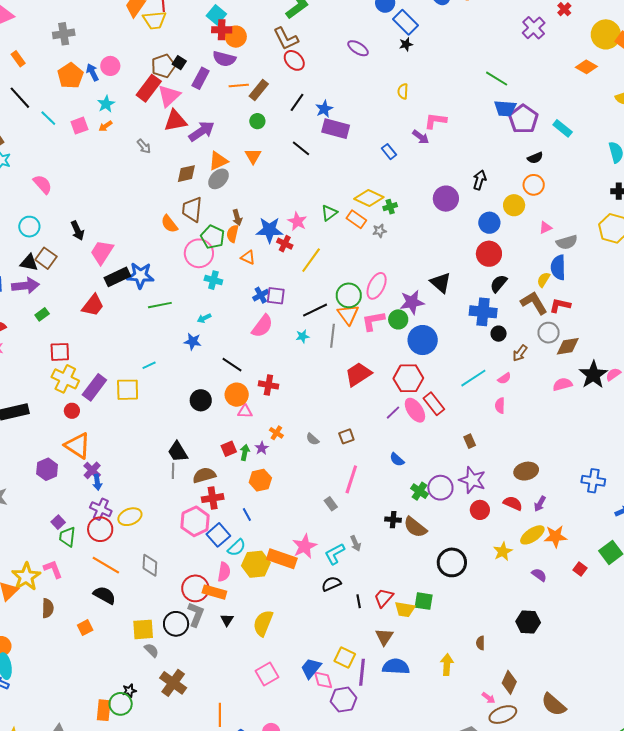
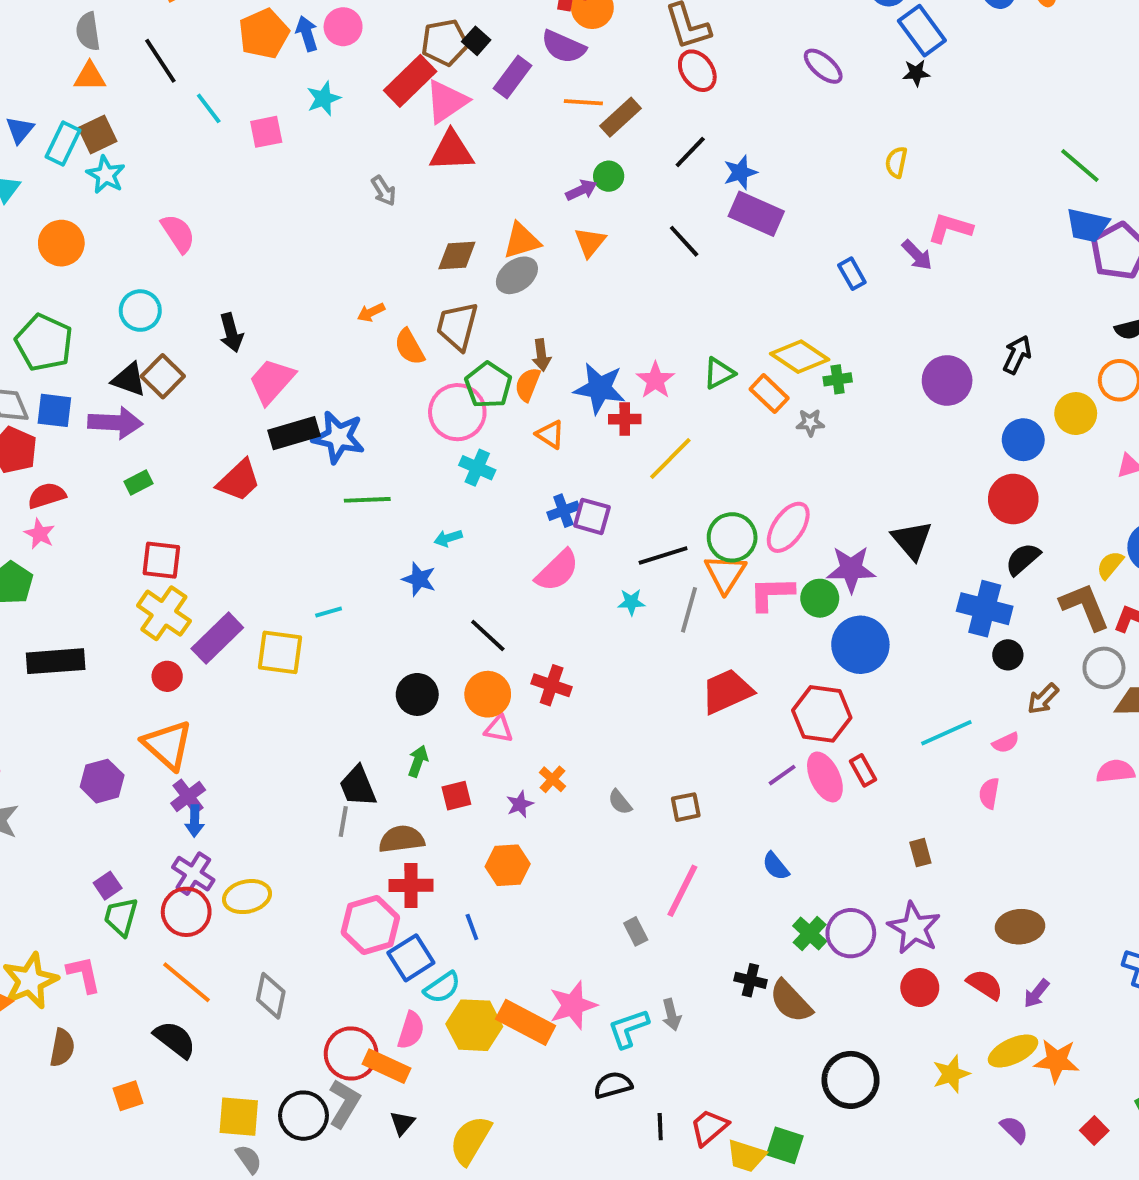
orange arrow: (105, 126) -> (371, 312), moved
purple arrow: (202, 131) -> (581, 190), moved, size x0.6
red cross: (285, 244) -> (625, 419), turned -35
red rectangle: (434, 404) -> (863, 770), size x0.7
green arrow: (245, 452) -> (418, 761), moved

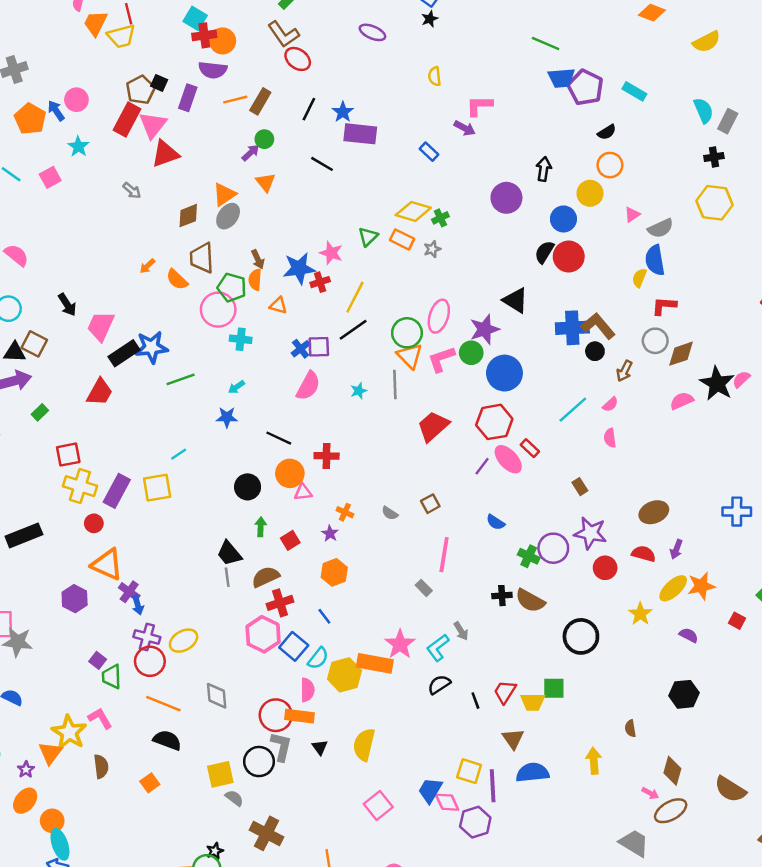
black line: (663, 555) -> (353, 330), moved
black semicircle: (1023, 559) -> (544, 252), moved
brown L-shape: (1085, 607) -> (598, 326), moved

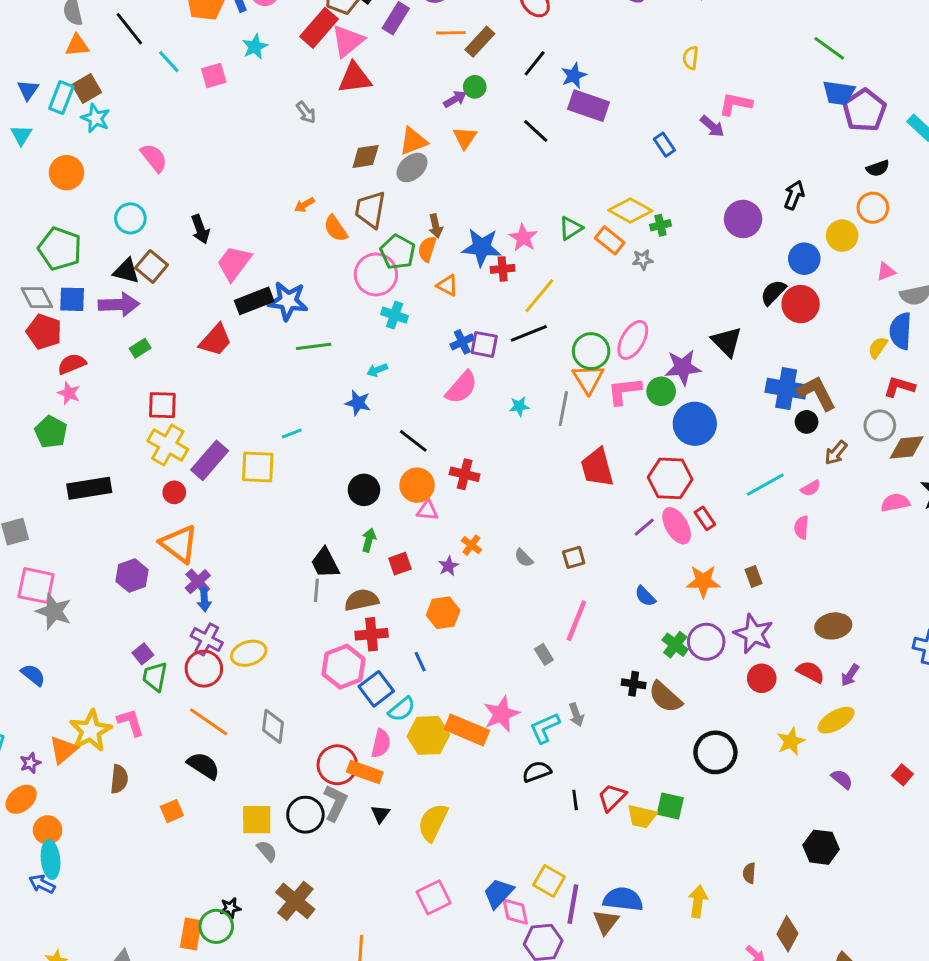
red trapezoid: (433, 426) -> (597, 467), turned -76
orange star: (701, 586) -> (703, 581), moved
brown triangle: (513, 739) -> (606, 922), moved

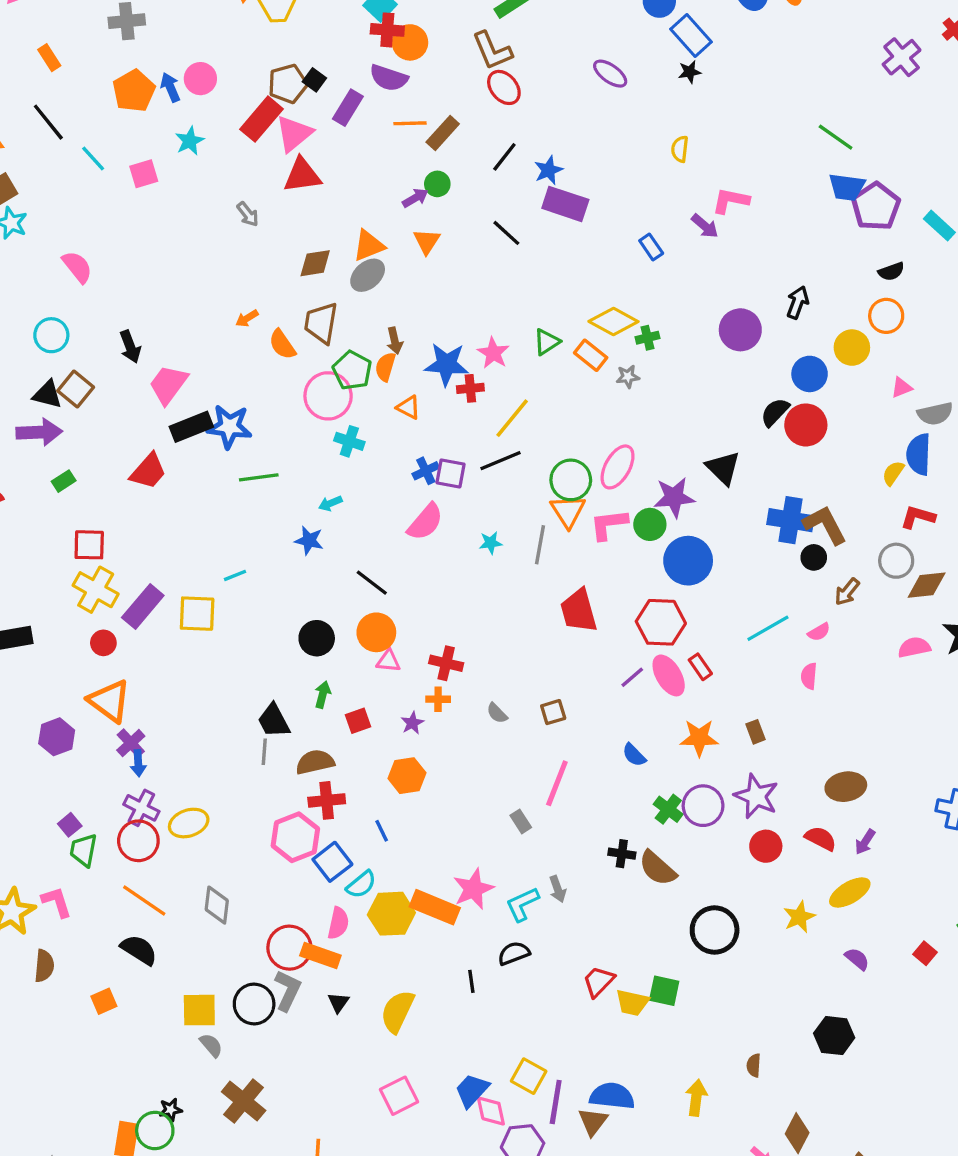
red cross: (465, 474) -> (446, 663), moved
orange cross: (471, 545) -> (438, 699), turned -36
black line: (575, 800) -> (471, 981), moved

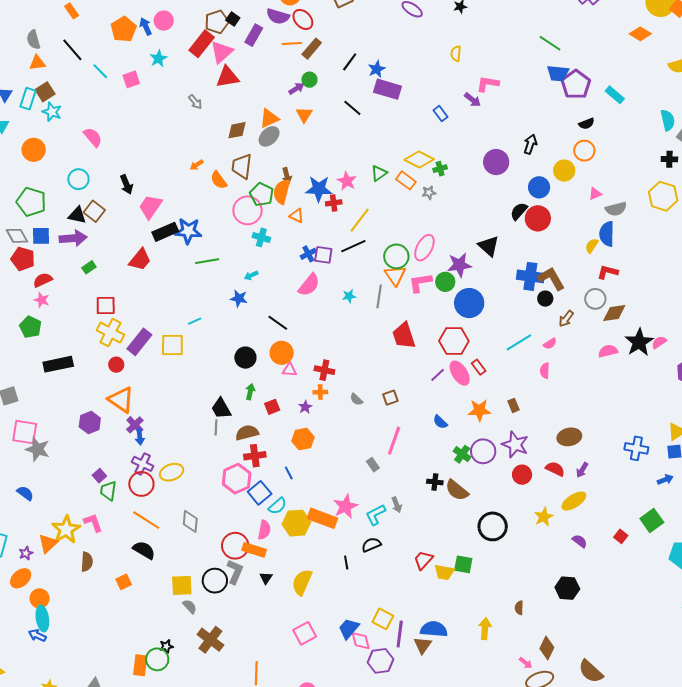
red ellipse: (504, 87) -> (303, 19), moved
orange semicircle: (385, 367) -> (282, 192), size x1.4

